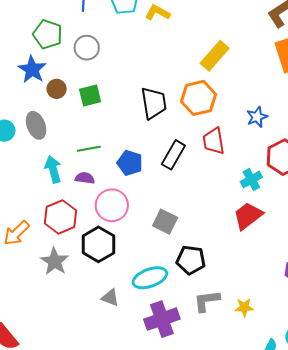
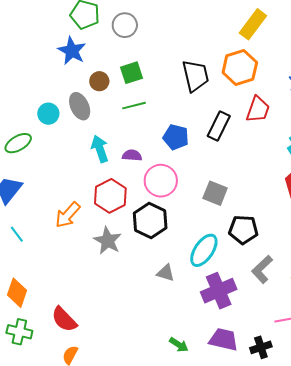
brown circle: (57, 89) -> (99, 81), moved
red trapezoid: (214, 141) -> (258, 109), turned -148
green line: (89, 149) -> (134, 106), moved
cyan ellipse: (150, 278) -> (204, 250), turned -32
gray L-shape: (207, 301) -> (262, 269), turned -32

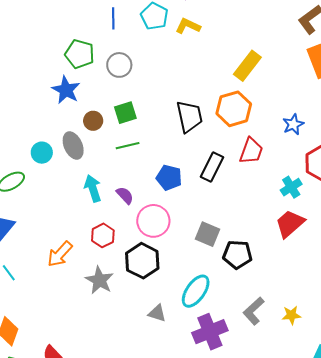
purple semicircle: (132, 155) -> (125, 195), turned 42
red hexagon: (110, 196) -> (103, 235), size x0.7
black pentagon: (243, 230) -> (237, 255), moved

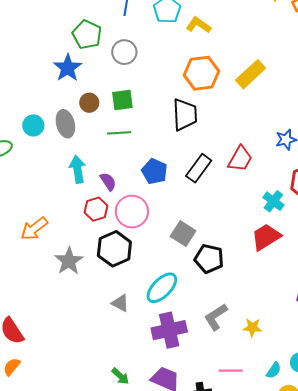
orange hexagon: (234, 109) -> (202, 73), moved
cyan cross: (291, 187) -> (273, 201), turned -30
red hexagon: (103, 235) -> (96, 209), moved

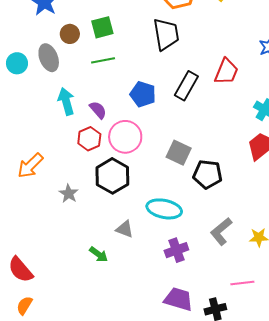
gray star: (69, 261) -> (69, 194), size x0.7
cyan ellipse: (162, 288) -> (164, 209), turned 64
purple cross: (169, 330) -> (176, 250), size x0.7
green arrow: (120, 376) -> (99, 254), moved

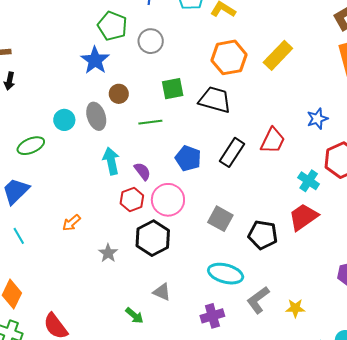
green square: (102, 27) -> (173, 89), moved
black trapezoid: (166, 34) -> (215, 100), turned -68
orange arrow: (30, 166) -> (71, 223), size x0.7
black pentagon: (208, 174) -> (263, 235), moved
cyan ellipse: (164, 209) -> (226, 274), moved

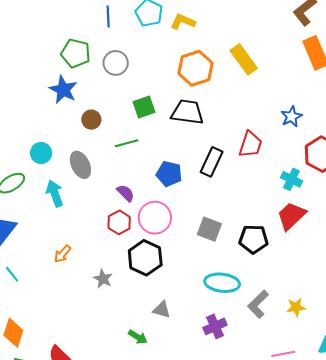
yellow rectangle: (278, 55) -> (244, 59), turned -72
gray ellipse: (96, 116) -> (80, 165), moved
cyan arrow: (111, 161) -> (55, 193), moved

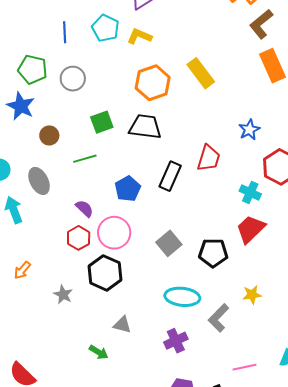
blue pentagon: (169, 174) -> (128, 189), turned 30
gray square: (209, 229) -> (169, 243), turned 30
yellow star: (296, 307) -> (252, 295), moved

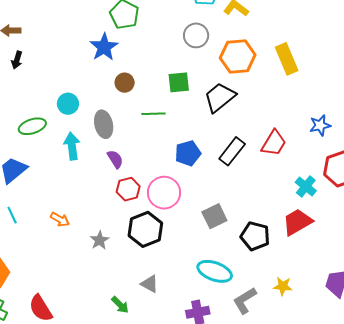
gray circle: (73, 79) -> (196, 35), moved
black trapezoid: (145, 127) -> (220, 97), turned -60
purple semicircle: (84, 208) -> (115, 159), moved
orange arrow: (22, 270) -> (60, 219), moved, turned -114

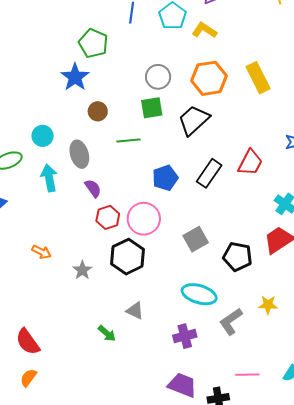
gray circle: (196, 35) -> (158, 77), moved

